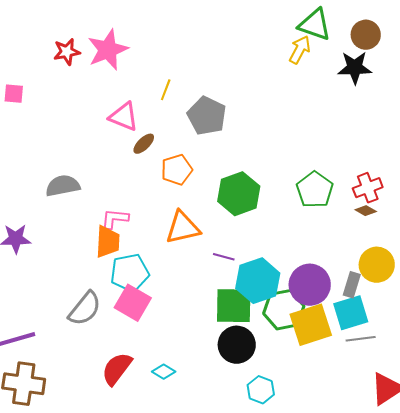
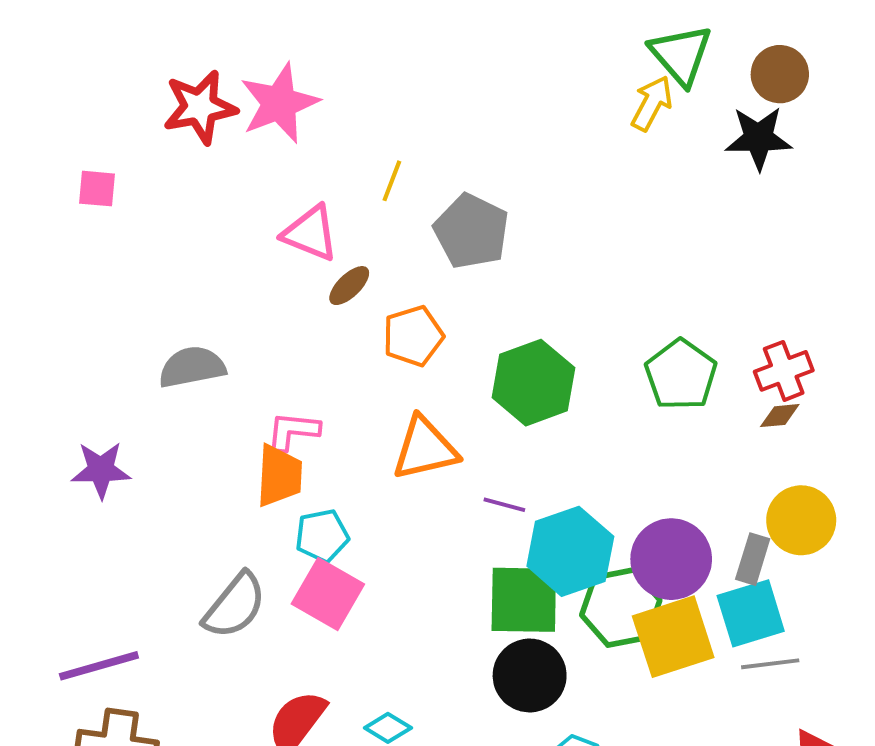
green triangle: (315, 25) -> (681, 55), turned 30
red star: (67, 52) -> (200, 107), size x1.4
brown diamond: (366, 211) -> (780, 416), turned -35
cyan pentagon: (130, 273) -> (322, 536), size x0.7

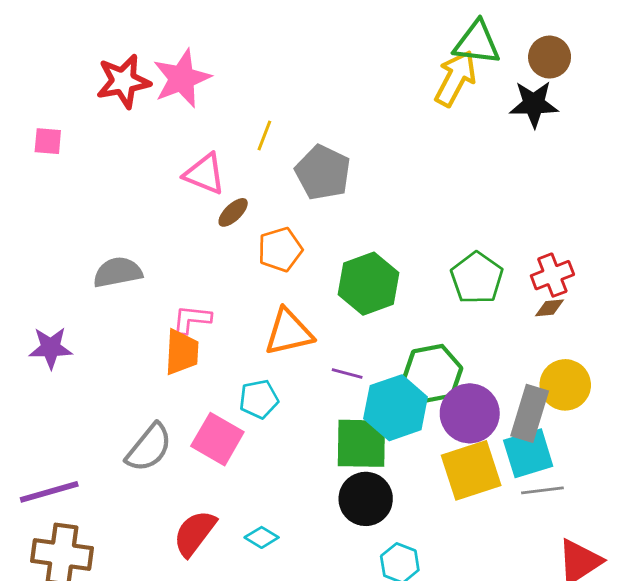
green triangle: (681, 55) -> (477, 43), turned -42
yellow arrow: (652, 103) -> (455, 78), size x1.4
cyan pentagon: (322, 536) -> (259, 399), moved
gray rectangle: (753, 559) -> (530, 413), size x1.5
green hexagon: (621, 608) -> (433, 373), moved

